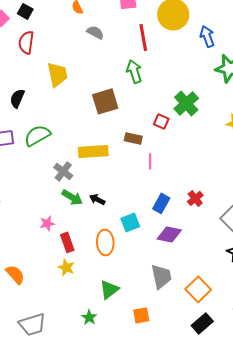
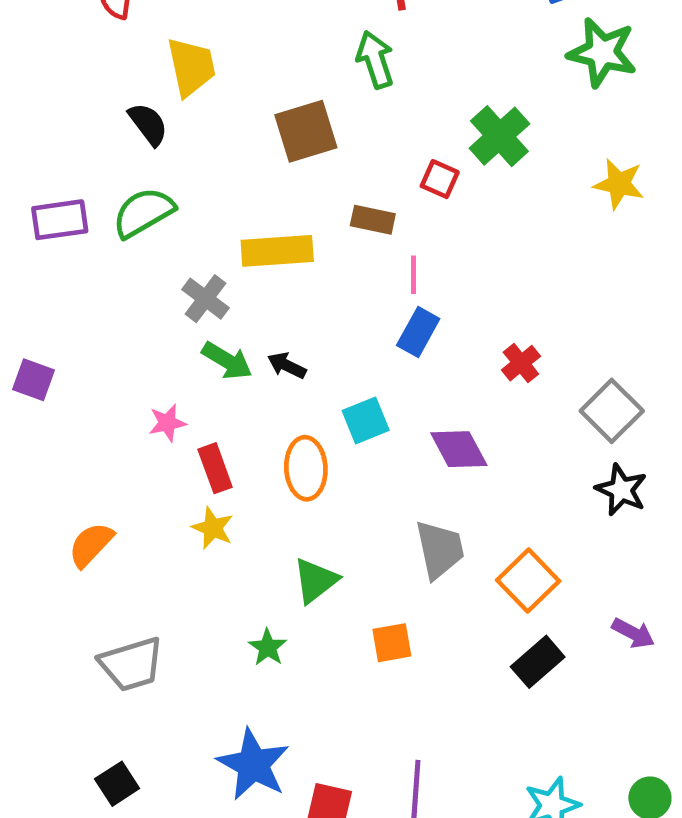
black semicircle: (17, 98) -> (148, 124), moved, turned 120
blue rectangle: (161, 203) -> (418, 332), moved
purple diamond: (169, 234) -> (459, 449), turned 50
orange semicircle: (15, 274) -> (91, 545), turned -95

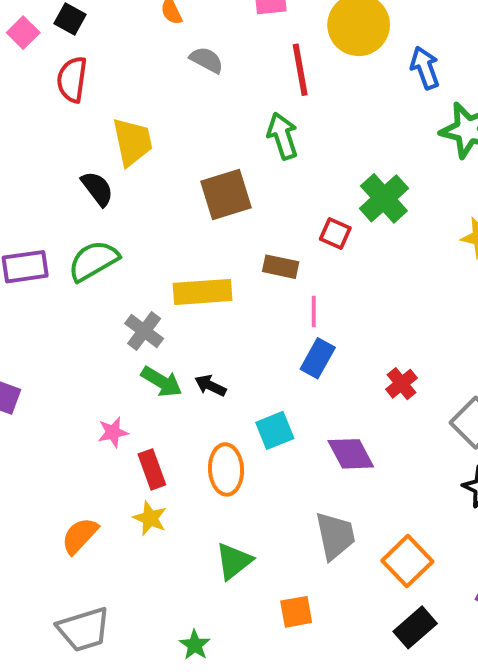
orange semicircle: (91, 545) -> (80, 536), moved
green star: (268, 647) -> (195, 645), moved

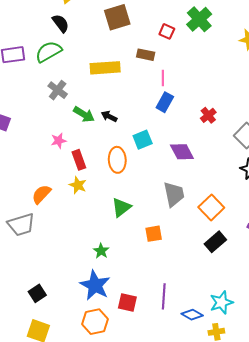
black semicircle: (97, 189) -> (61, 23), moved
red square: (335, 233) -> (167, 31), moved
gray cross: (144, 331) -> (58, 90), moved
gray trapezoid: (84, 629) -> (21, 225), moved

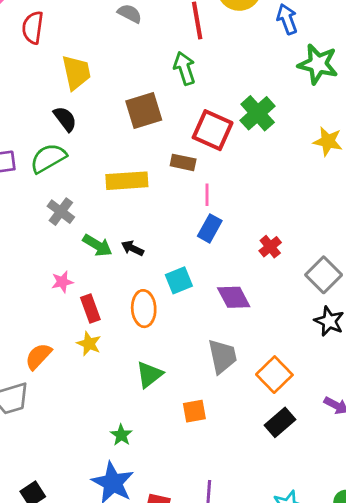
red square: (167, 31) -> (213, 130), size x1.8

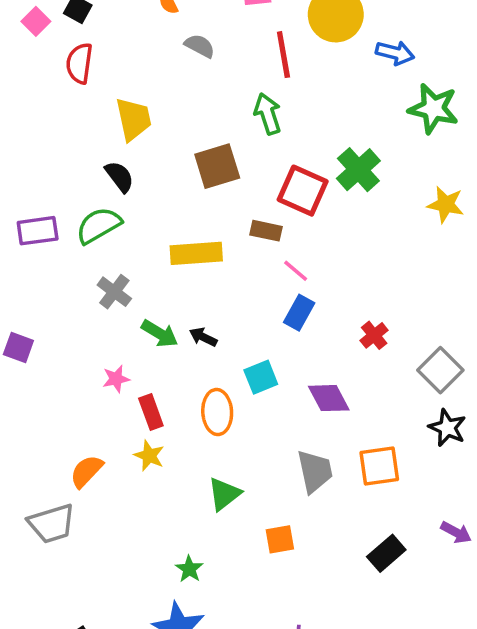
blue arrow: (287, 19) -> (395, 53), turned 124
pink line: (207, 195) -> (296, 271), turned -50
orange square: (274, 375) -> (379, 466), moved, turned 36

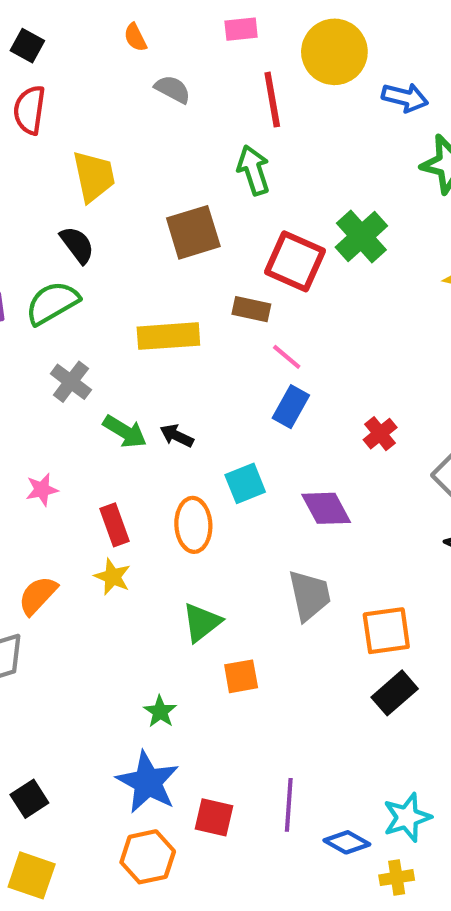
pink star: (116, 379) -> (42, 490), moved
orange square: (379, 466) -> (386, 631), moved
orange square: (280, 539) -> (241, 676), moved

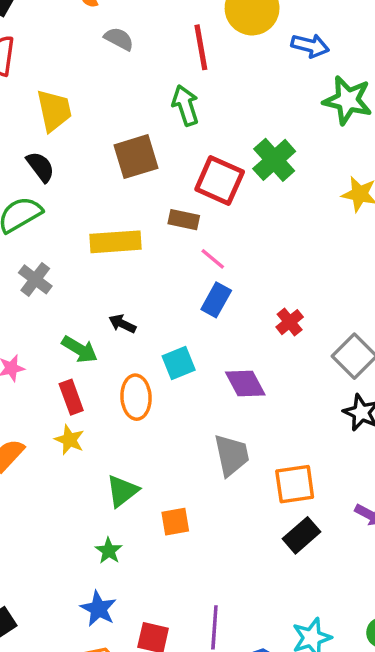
green arrow: (125, 432) -> (80, 349), moved
green triangle: (202, 622) -> (122, 491), moved
blue star: (148, 782) -> (98, 609), size x0.7

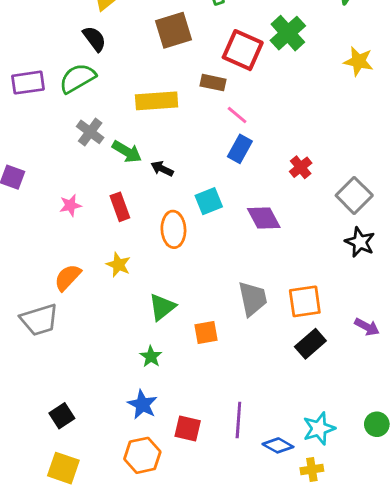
green arrow: (80, 349) -> (127, 152), moved
red rectangle: (71, 397) -> (120, 207), moved
gray trapezoid: (232, 455) -> (253, 299), moved

